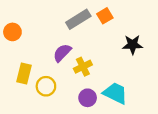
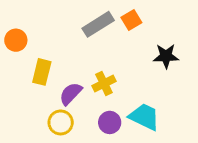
purple semicircle: (62, 53) -> (71, 94), moved
yellow rectangle: (24, 74) -> (42, 72), moved
yellow circle: (46, 86) -> (61, 122), moved

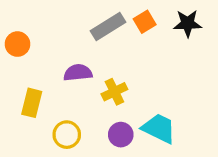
black star: (166, 56) -> (187, 23), moved
yellow rectangle: (42, 72) -> (32, 103), moved
purple semicircle: (71, 94) -> (78, 73), moved, turned 40

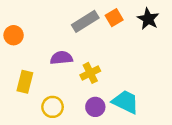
black star: (187, 23) -> (148, 19), turned 30

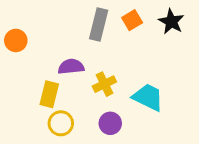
gray rectangle: (85, 21) -> (99, 24), turned -44
yellow rectangle: (25, 82) -> (49, 94), moved
cyan trapezoid: (125, 102) -> (148, 97), moved

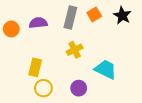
purple semicircle: (71, 67) -> (38, 23), moved
yellow cross: (104, 84) -> (75, 50), moved

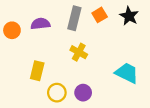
yellow cross: (75, 50) -> (79, 52), turned -35
cyan trapezoid: (106, 69) -> (127, 73), moved
yellow circle: (43, 88) -> (57, 93), moved

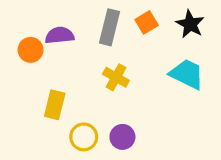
orange circle: (12, 30) -> (31, 50), moved
cyan trapezoid: (127, 73) -> (187, 74), moved

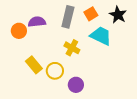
cyan trapezoid: (187, 74) -> (101, 36), moved
yellow rectangle: (55, 105) -> (34, 65), turned -54
yellow circle: (84, 137) -> (55, 71), moved

